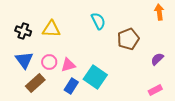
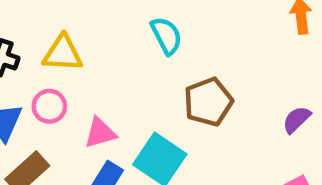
brown pentagon: (128, 39) -> (208, 102), moved
pink circle: (49, 62) -> (49, 106), moved

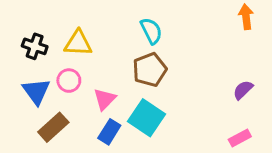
brown pentagon: (208, 102) -> (150, 70), moved
pink triangle: (100, 133) -> (105, 99), turned -30

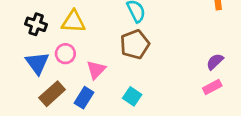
cyan square: (147, 118) -> (132, 96), moved, size x0.6
blue rectangle: (109, 132) -> (84, 98), moved
pink rectangle: (240, 138) -> (212, 87), moved

